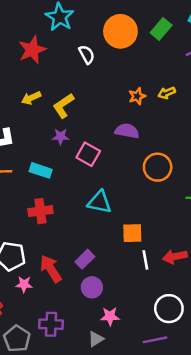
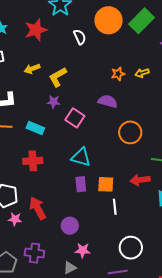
green rectangle: (161, 29) -> (142, 21), size x1.4
red arrow: (175, 257) -> (140, 180), moved
purple rectangle: (85, 259) -> (81, 184), moved, turned -56

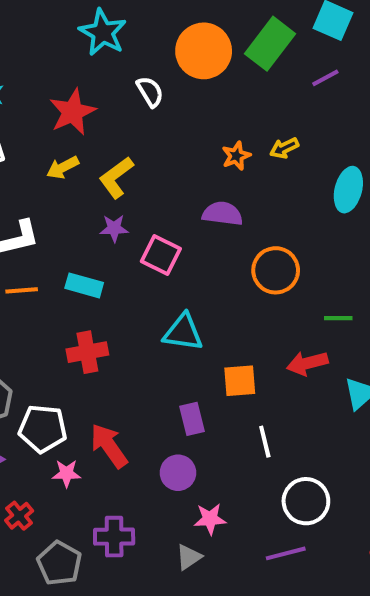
red star: (36, 30) -> (73, 112), moved
purple rectangle: (81, 184) -> (192, 419), moved
white line: (115, 207) -> (265, 442), moved

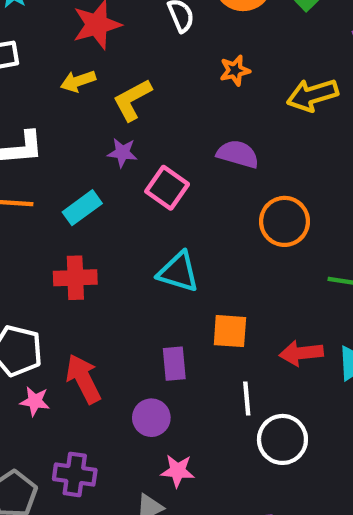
yellow arrow: (284, 148) -> (312, 95), size x1.6
orange star: (236, 156) -> (235, 70), moved
cyan rectangle: (84, 285) -> (82, 208), turned -60
red arrow: (307, 363) -> (301, 353), moved
white circle: (306, 501) -> (282, 439), moved

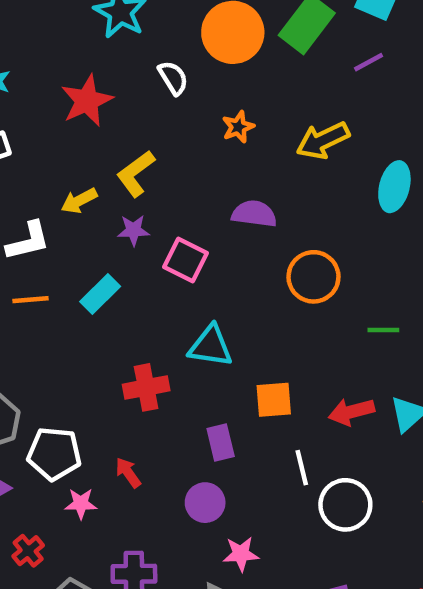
yellow arrow: (78, 81) -> (79, 201), moved
red cross: (75, 278) -> (146, 387), moved
red arrow: (83, 379) -> (128, 473), size x0.6

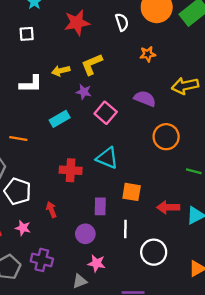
yellow arrow: (323, 140) -> (185, 86), moved
orange line: (30, 300) -> (18, 138), moved
white line: (302, 468) -> (125, 229), moved
pink star: (81, 504) -> (23, 228), moved

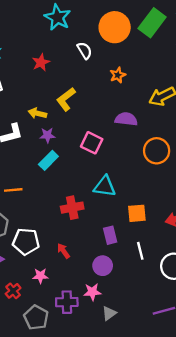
red star: (77, 23) -> (41, 62), size x0.7
yellow arrow: (61, 71) -> (37, 113), turned 42
purple star: (84, 92) -> (47, 135), moved
pink star: (97, 263) -> (92, 292), moved

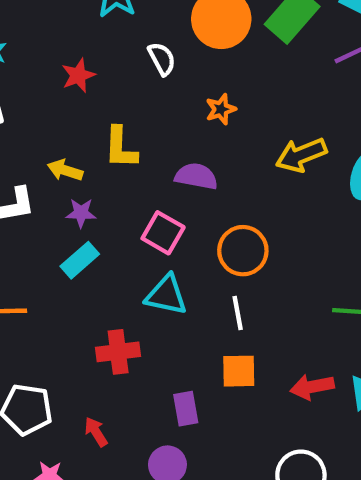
yellow L-shape: (66, 99) -> (121, 148), turned -55
purple semicircle: (126, 119) -> (196, 176), moved
orange circle: (157, 151) -> (243, 251), moved
cyan triangle: (105, 186) -> (166, 295), moved
white line: (140, 251) -> (238, 313), moved

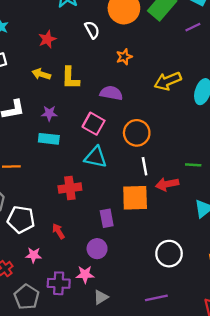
yellow arrow: (65, 170) -> (41, 74), moved
cyan rectangle: (80, 260) -> (49, 139), turned 48
white line: (238, 313) -> (145, 166), moved
orange square: (239, 371) -> (135, 198), size x1.4
red arrow: (312, 387) -> (167, 184), moved

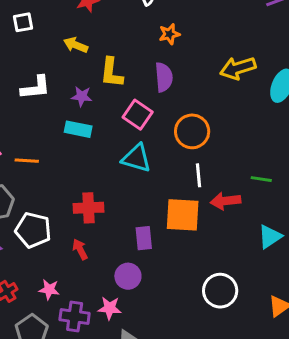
orange star: (124, 57) -> (169, 34), moved
yellow L-shape: (70, 78) -> (112, 73), moved
purple semicircle: (111, 93) -> (164, 77), turned 70
red cross: (70, 188) -> (89, 208), moved
pink star: (34, 255) -> (49, 289), moved

